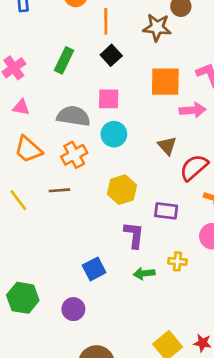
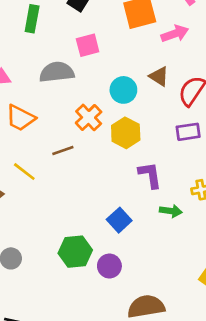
cyan circle: (114, 134) -> (123, 90), moved
orange cross: (74, 155) -> (89, 117), moved
purple rectangle: (166, 211) -> (188, 132), moved
green arrow: (144, 273) -> (171, 211), turned -150
green hexagon: (23, 298) -> (75, 252), moved

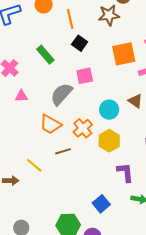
green rectangle: (32, 19) -> (45, 55), turned -54
gray semicircle: (57, 72) -> (61, 94), turned -45
orange trapezoid: (20, 118) -> (50, 124), moved

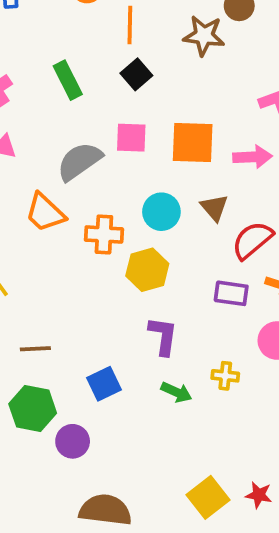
orange square: (124, 54) -> (193, 142), moved
orange cross: (83, 128) -> (104, 235), turned 30
brown line: (63, 151) -> (35, 349), moved

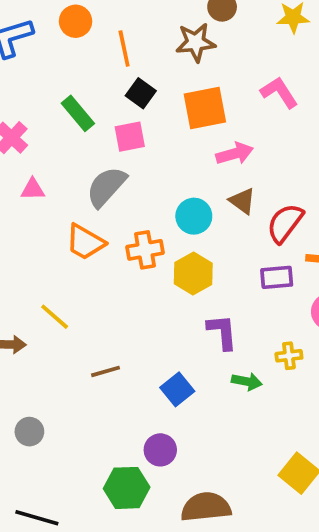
pink square: (131, 138) -> (130, 137), moved
orange square: (193, 142) -> (205, 108), moved
pink arrow: (253, 157) -> (235, 154), moved
green hexagon: (33, 408) -> (127, 488), moved

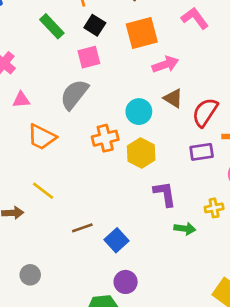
green rectangle: (78, 113) -> (52, 26), moved
orange trapezoid: (85, 242) -> (42, 137), moved
blue square: (177, 389) -> (117, 240), moved

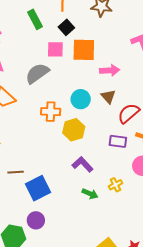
orange square: (142, 33) -> (84, 50), moved
purple L-shape: (165, 194) -> (83, 164), turned -50
yellow cross: (214, 208) -> (115, 185), turned -32
blue square: (117, 240) -> (38, 188), size x1.4

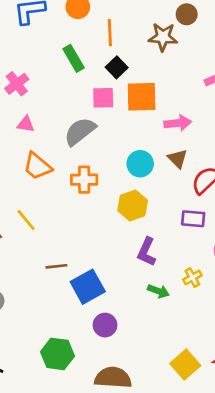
orange cross: (51, 112) -> (84, 180), moved
purple L-shape: (83, 164) -> (147, 252), turned -110
purple circle: (36, 220) -> (105, 325), moved

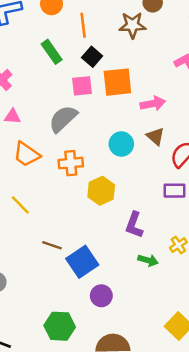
yellow hexagon: (133, 206) -> (101, 191), moved
brown line: (56, 266) -> (52, 245), turned 30

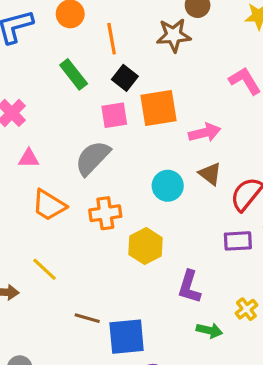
blue square: (82, 262) -> (127, 337), turned 32

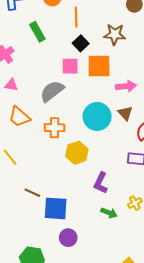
brown star: (174, 35) -> (115, 34), moved
green rectangle: (74, 74) -> (37, 32), moved
cyan circle: (168, 186) -> (97, 116), size x1.4

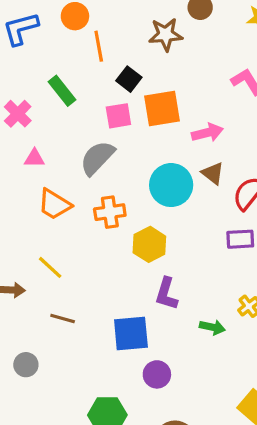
orange line: (76, 17) -> (99, 46), moved
green rectangle: (37, 32) -> (62, 91), moved
brown star: (115, 34) -> (166, 34), moved
purple L-shape: (101, 183) -> (166, 294), moved
brown line: (32, 193) -> (63, 319), moved

